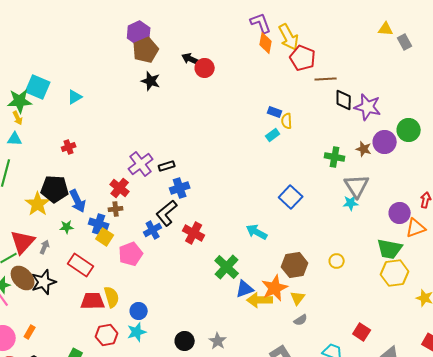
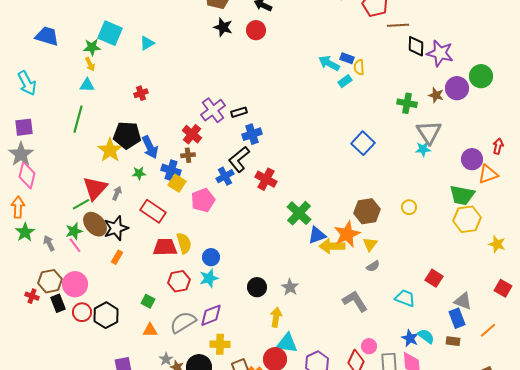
red circle: (205, 68) -> (256, 30), moved
green star: (20, 101) -> (92, 47), size x0.7
cyan arrow: (257, 232) -> (329, 63), moved
orange rectangle: (30, 332) -> (117, 257), moved

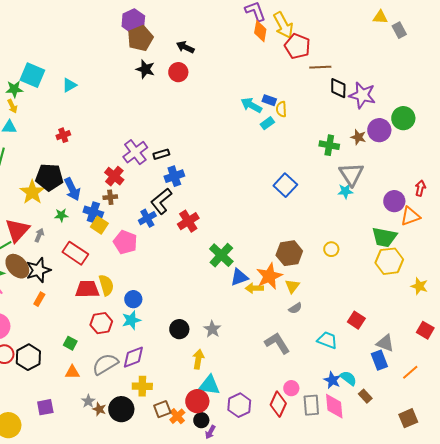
red cross: (266, 179) -> (188, 221), turned 30
pink pentagon: (203, 200) -> (125, 242), turned -30
yellow arrow: (332, 246) -> (254, 288), size x0.7
brown rectangle: (453, 341) -> (365, 396), moved, turned 40

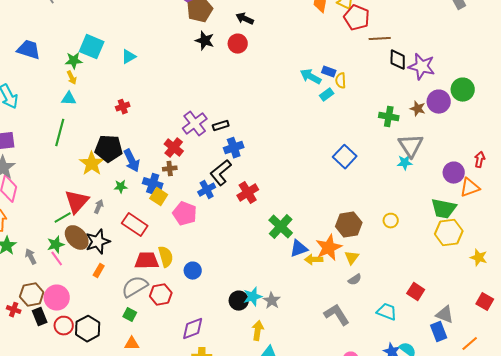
cyan star: (131, 320) -> (253, 297), moved
gray semicircle: (105, 364) -> (135, 287), moved

